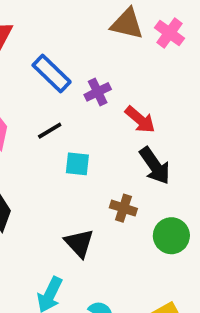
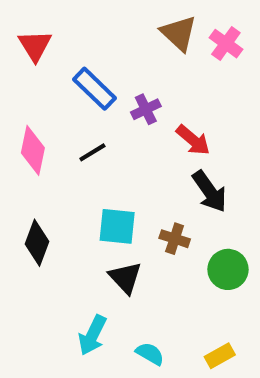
brown triangle: (127, 24) -> (179, 33), turned 30
cyan square: (77, 164) -> (117, 226), moved, size x1.4

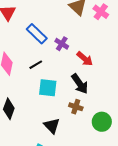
purple cross: (146, 109) -> (62, 44), turned -32
black arrow: (210, 191) -> (80, 84), moved
cyan square: (117, 226) -> (48, 88), moved

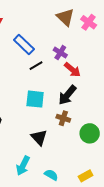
purple cross: (62, 44) -> (60, 53), moved
black line: (36, 65) -> (36, 66), moved
black arrow: (80, 84) -> (67, 95), turned 75

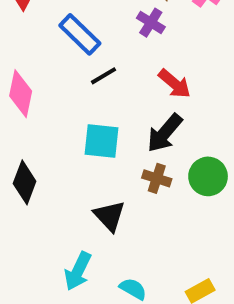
purple cross: (60, 53) -> (151, 23), moved
green circle: (90, 133) -> (208, 176), moved

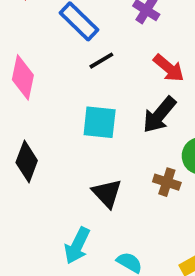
brown cross: (157, 178) -> (167, 182), moved

